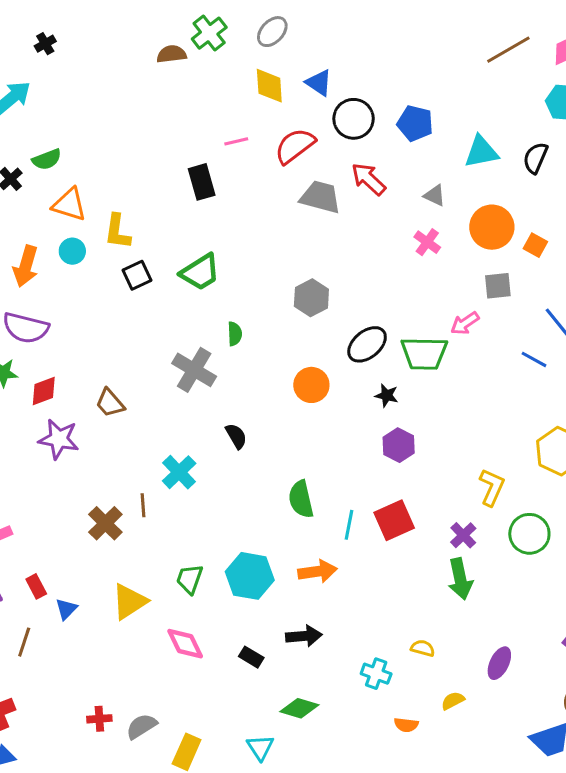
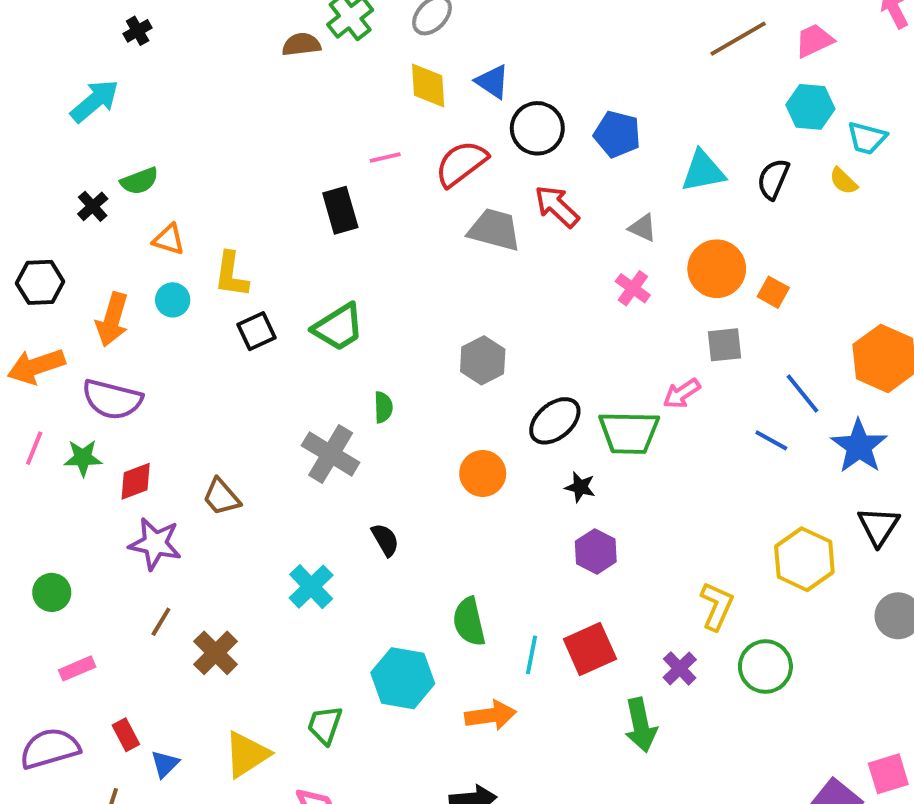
orange triangle: (69, 205) -> (169, 239), size x0.7
brown line: (143, 505) -> (161, 622), moved, turned 35
cyan hexagon: (250, 576) -> (403, 678), moved
green arrow: (460, 579) -> (641, 725), moved

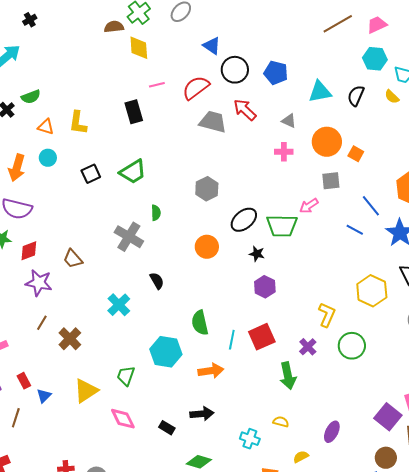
yellow diamond: (428, 85) -> (139, 48), moved
yellow L-shape: (231, 275) -> (78, 123), moved
pink cross: (633, 288) -> (284, 152), turned -36

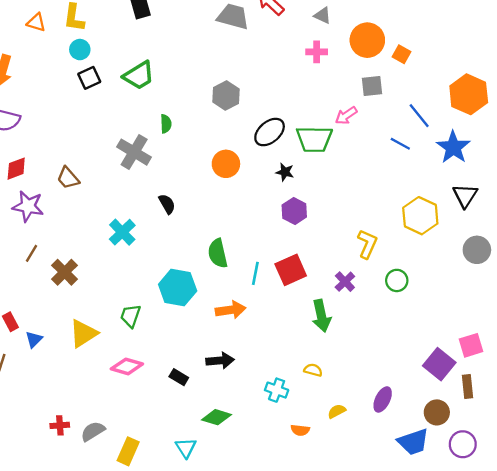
cyan circle: (48, 158) -> (80, 50), moved
green circle: (352, 346) -> (397, 280), size x0.7
pink diamond: (123, 419) -> (127, 366), turned -48
purple ellipse: (332, 432) -> (383, 399), moved

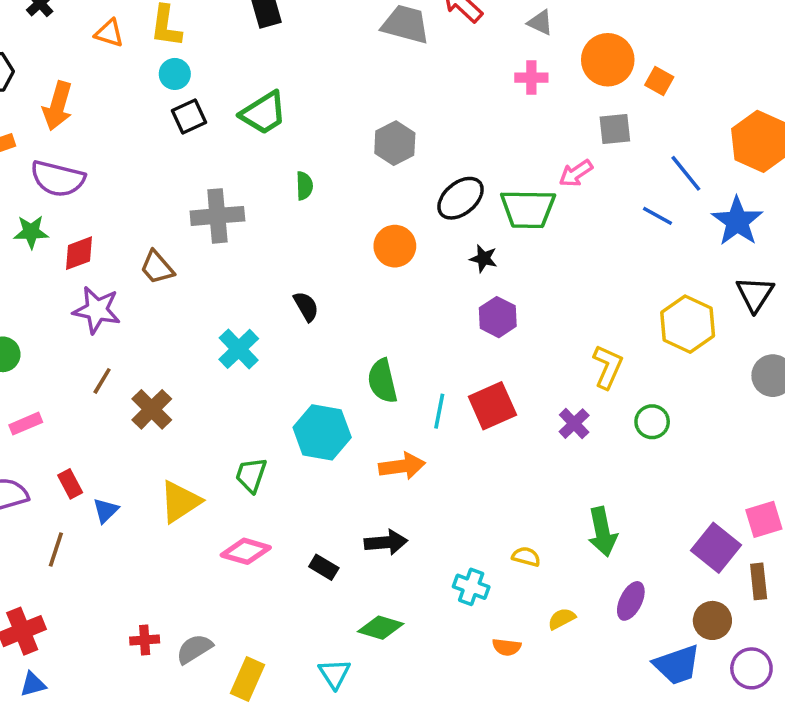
gray cross: (134, 152) -> (217, 216), moved, turned -36
green arrow: (321, 316) -> (602, 532), moved

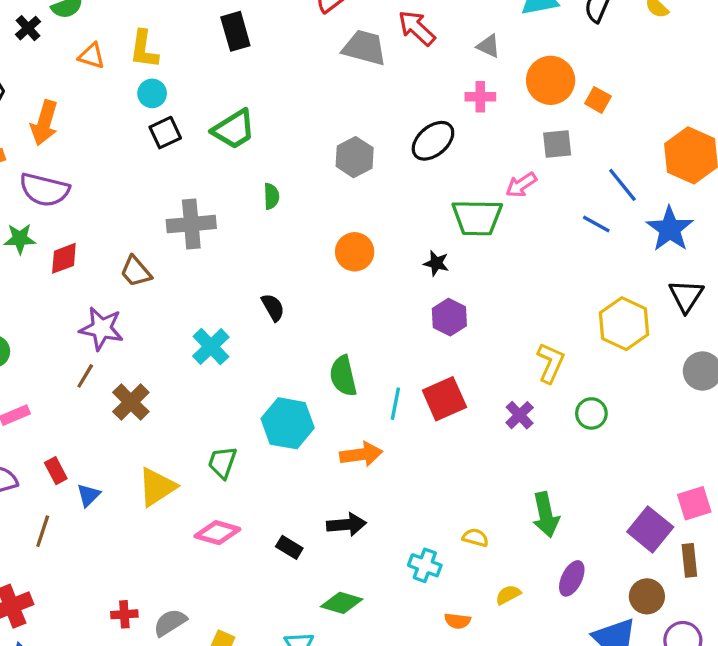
black ellipse: (460, 198) -> (433, 141), moved
purple star: (97, 310) -> (101, 329), moved

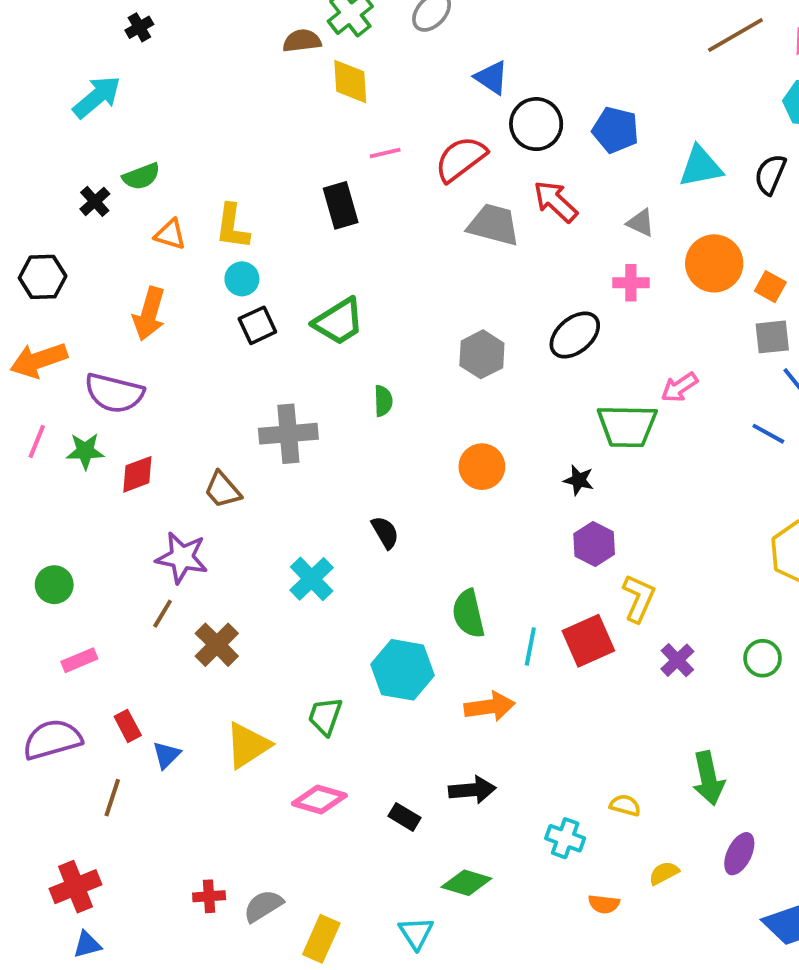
orange arrow: (44, 123) -> (149, 314), moved
gray square: (557, 144) -> (772, 337), moved
yellow L-shape: (551, 363) -> (639, 598), moved

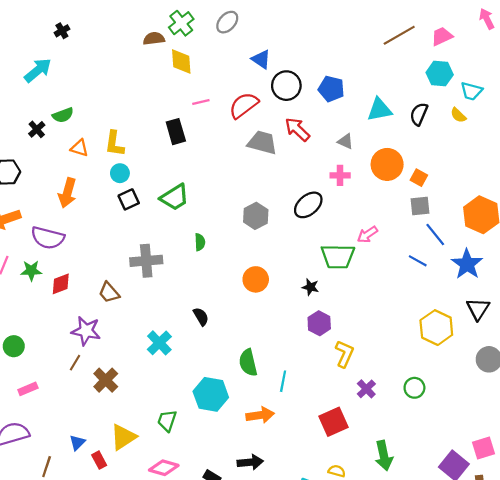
red square: (588, 641) -> (333, 422), moved
red rectangle: (128, 726) -> (99, 460), moved

